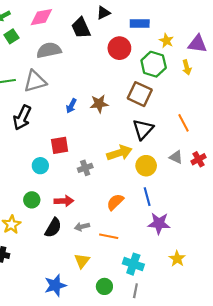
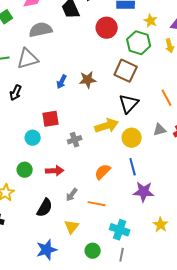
black arrow: (22, 118) -> (16, 93), size x0.7
gray triangle: (176, 157) -> (160, 130), turned -40
gray arrow: (82, 227) -> (72, 195), turned -40
black semicircle: (53, 228) -> (45, 208), moved

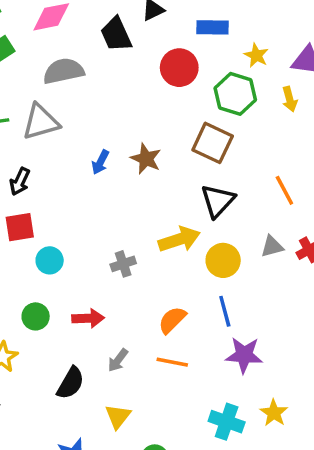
brown star: (88, 80) -> (146, 159), turned 30
red square: (51, 119) -> (20, 227), moved
orange line: (97, 204) -> (172, 362), moved
cyan cross: (120, 230) -> (227, 422), moved

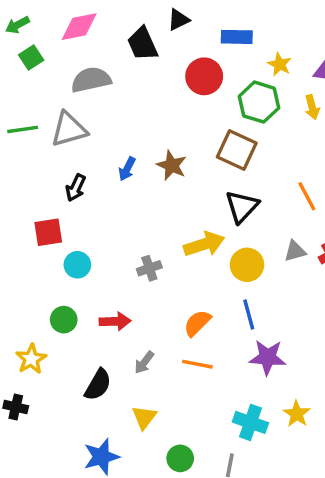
black arrow: (20, 182) -> (76, 188), moved

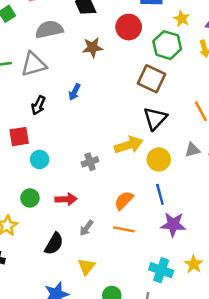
brown star: (172, 165) -> (93, 47), moved, turned -30

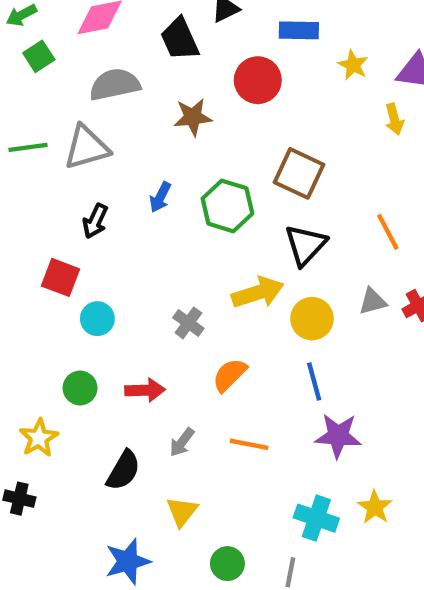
green hexagon: (167, 45) -> (227, 206), moved
red square: (19, 137) -> (61, 277), turned 30
gray cross: (90, 162) -> (188, 323), turned -35
orange semicircle: (124, 200) -> (230, 375), moved

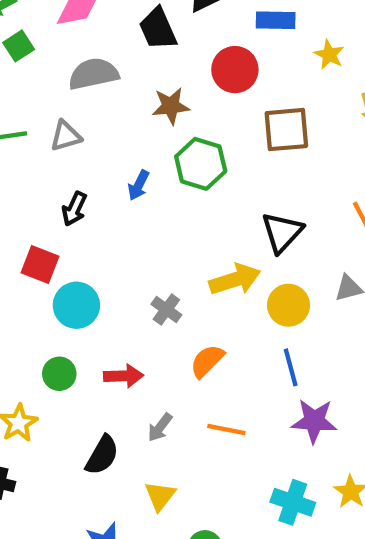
gray triangle: (87, 147) -> (66, 136), size x0.7
brown square: (299, 173) -> (286, 130), moved, turned -30
green hexagon: (227, 206) -> (201, 164), moved
cyan circle: (97, 319) -> (76, 305), size x1.4

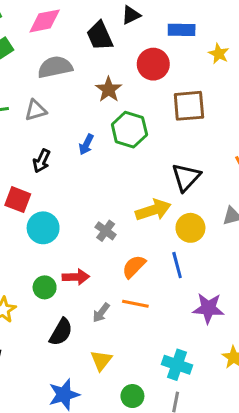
brown star: (171, 106) -> (109, 89), turned -30
blue line: (291, 367) -> (177, 265), moved
green circle: (59, 374) -> (45, 287), moved
orange line: (226, 429) -> (135, 304), moved
cyan cross: (293, 502) -> (177, 365), moved

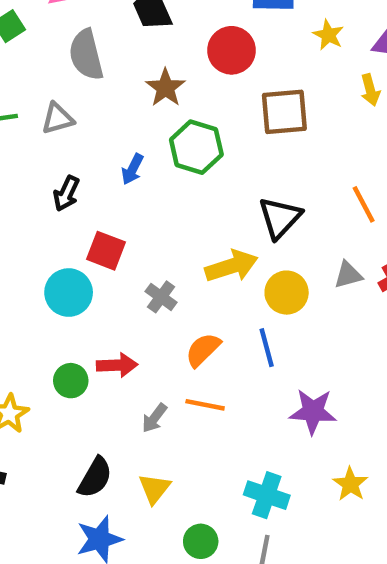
gray semicircle: (55, 67) -> (86, 55), turned -92
red square: (18, 200) -> (106, 251), moved
black semicircle: (61, 332) -> (95, 477), moved

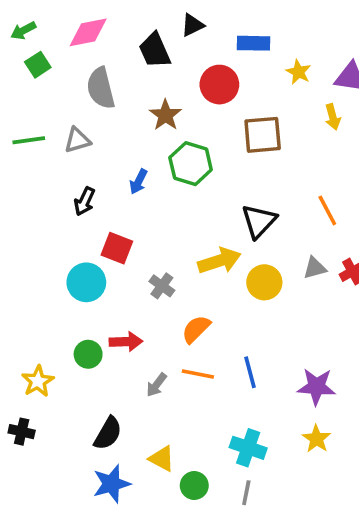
blue line: (267, 348) -> (250, 372), moved
purple star: (313, 411) -> (316, 387), moved
yellow triangle: (154, 488) -> (162, 459), moved, turned -40

